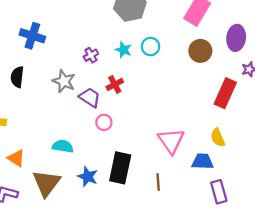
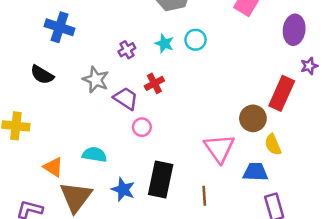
brown circle: (200, 51) -> (253, 118), moved
black semicircle: (17, 77) -> (42, 75), turned -66
orange triangle: (16, 158) -> (53, 167), moved

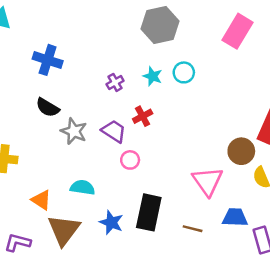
black semicircle: (42, 75) -> (48, 107), moved
gray star: (96, 80) -> (74, 131), moved
blue trapezoid: (255, 172) -> (235, 217), moved
brown line: (204, 196) -> (193, 229), turned -72

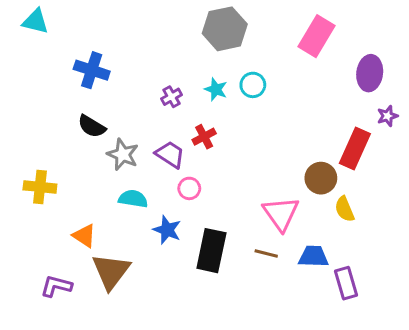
cyan semicircle: (83, 187) -> (133, 199), moved
blue star: (111, 222) -> (167, 230), moved
brown line: (193, 229) -> (266, 254), moved

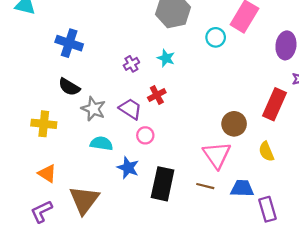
cyan circle: (253, 85) -> (216, 37), moved
brown circle: (321, 178) -> (234, 124), moved
yellow cross: (40, 187) -> (44, 124), moved
orange triangle: (84, 236) -> (47, 173), moved
purple L-shape: (56, 286) -> (41, 211), turned -40

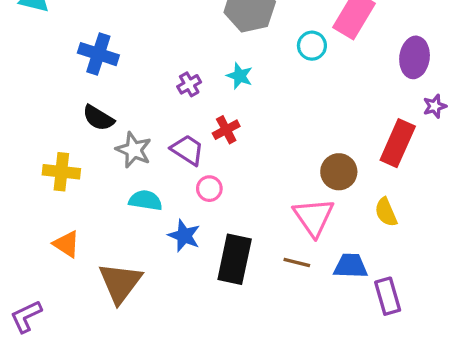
purple L-shape: (41, 211) -> (26, 316), moved

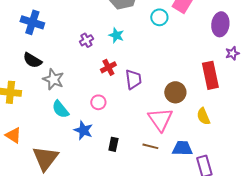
red rectangle: (398, 143) -> (210, 75), turned -36
purple trapezoid: (187, 150) -> (133, 79), moved, turned 50
cyan semicircle: (145, 200) -> (60, 109), turned -138
black rectangle: (235, 259) -> (113, 144), size x0.5

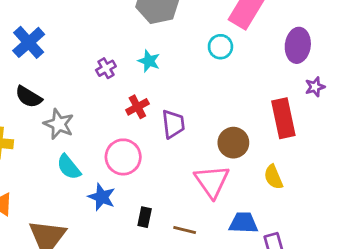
cyan circle: (159, 17) -> (220, 47), moved
blue cross: (32, 22) -> (29, 42), turned 30
pink circle: (98, 102) -> (123, 157), size x1.6
brown line: (150, 146) -> (185, 230), moved

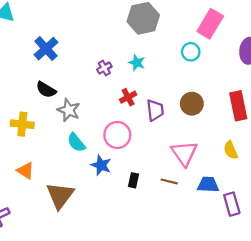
brown circle: (233, 143) -> (192, 104), moved
brown line: (185, 230) -> (169, 181), moved

